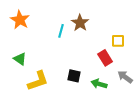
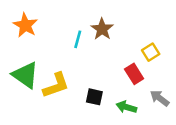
yellow square: (118, 41) -> (151, 52), turned -32
green triangle: (20, 59) -> (25, 75), size x1.6
yellow L-shape: (38, 81) -> (56, 85), moved

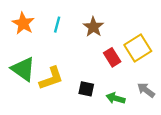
cyan line: (78, 39) -> (57, 25), moved
yellow square: (151, 52) -> (138, 48), size x1.6
red rectangle: (134, 74) -> (112, 57), moved

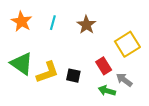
red rectangle: (112, 57) -> (104, 66), moved
black square: (86, 89) -> (73, 76), moved
gray arrow: (146, 90) -> (124, 80), moved

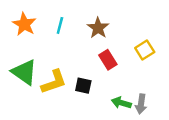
yellow square: (127, 44) -> (145, 50), size x0.7
red rectangle: (104, 66) -> (108, 60), moved
gray arrow: (124, 80) -> (141, 104), moved, turned -119

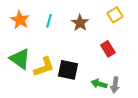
yellow square: (145, 50) -> (115, 15), moved
red rectangle: (108, 60) -> (108, 49), moved
black square: (83, 86) -> (68, 70), size x1.5

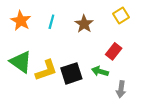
red rectangle: (108, 49) -> (114, 51), turned 70
black square: (68, 70) -> (71, 73), turned -30
green arrow: (99, 84) -> (100, 71), moved

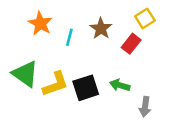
orange star: (21, 21) -> (40, 23), moved
cyan line: (51, 22) -> (69, 37), moved
red rectangle: (114, 51) -> (131, 44), moved

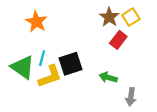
brown star: (101, 29) -> (109, 17), moved
cyan line: (69, 37) -> (42, 58), moved
black square: (86, 88) -> (71, 64), moved

